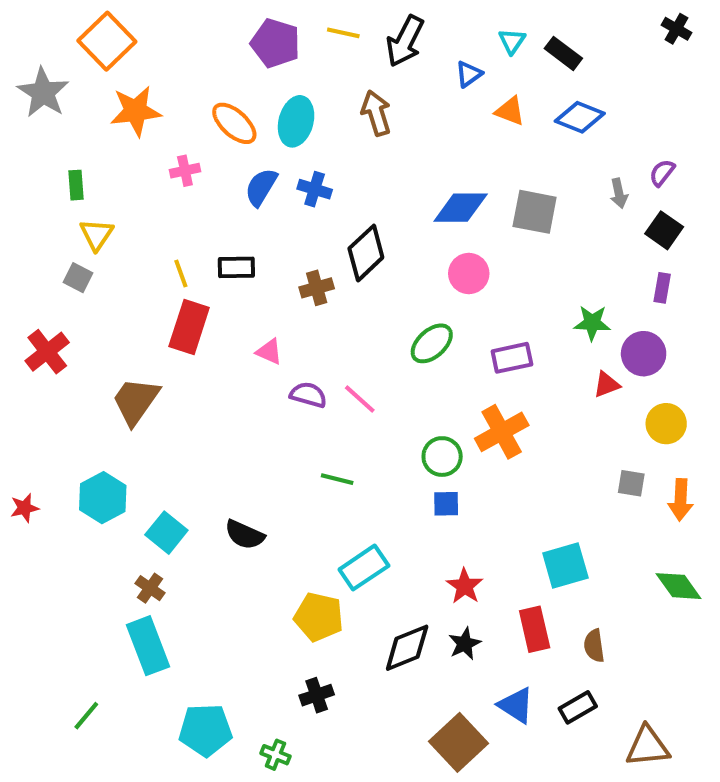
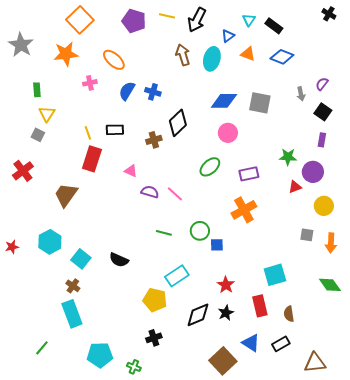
orange square: (107, 41) -> (80, 20), moved
cyan ellipse: (296, 121) -> (212, 59), moved
green circle: (442, 457) -> (200, 231), moved

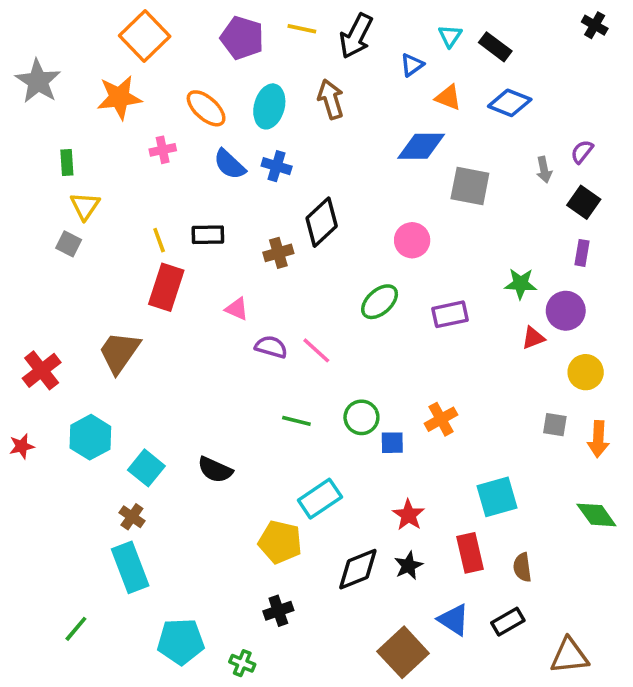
cyan ellipse: (212, 59) -> (269, 106), moved
blue semicircle: (127, 91) -> (230, 164), turned -78
blue diamond: (224, 101) -> (421, 146), moved
red cross: (23, 171) -> (42, 370), moved
orange cross: (244, 210) -> (441, 419), moved, size x0.7

